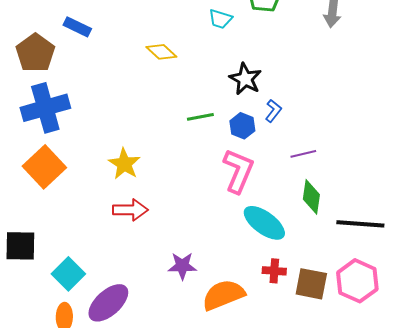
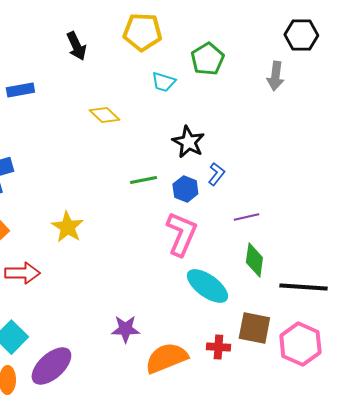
blue rectangle: (77, 27) -> (20, 90), turned -36
red arrow: (130, 210) -> (22, 273), moved
red cross: (274, 271) -> (218, 347), moved
brown square: (311, 284) -> (254, 328), moved

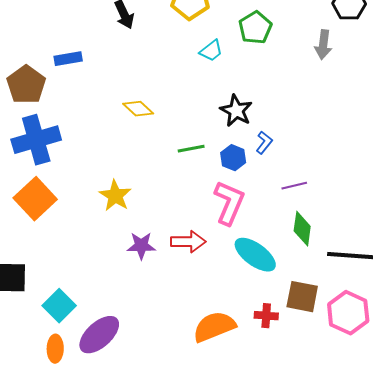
cyan trapezoid: (163, 82) -> (211, 51), turned -55
yellow diamond: (104, 115) -> (138, 109), moved
red arrow: (22, 273) -> (188, 242), moved
purple star: (125, 329) -> (141, 246), moved

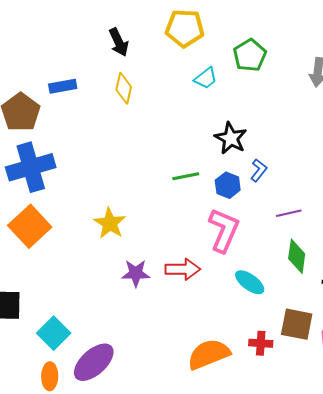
yellow diamond: (138, 109) -> (124, 88), moved, turned 60
cyan ellipse: (255, 255) -> (250, 282), size x0.7

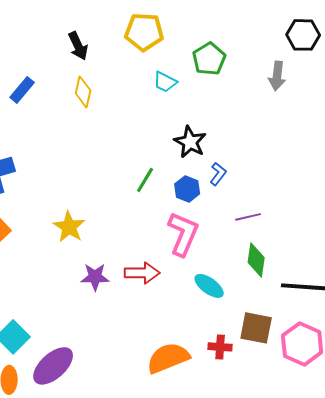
cyan trapezoid: (206, 78) -> (165, 82), turned 65
blue rectangle: (63, 86) -> (22, 90), turned -40
green line: (186, 176) -> (145, 180), turned -48

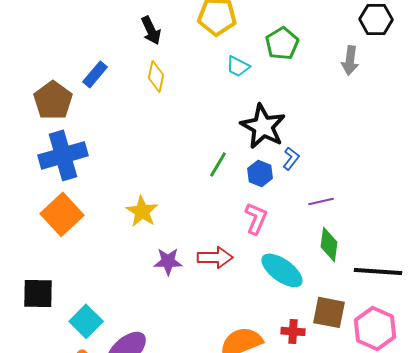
black star: (190, 142) -> (263, 126), size x1.4
pink L-shape: (183, 234) -> (256, 218), size x0.7
cyan ellipse: (209, 286) -> (282, 270), size x1.4

